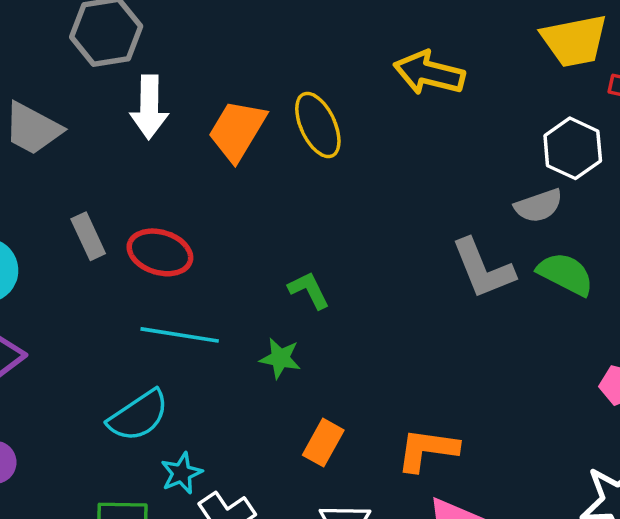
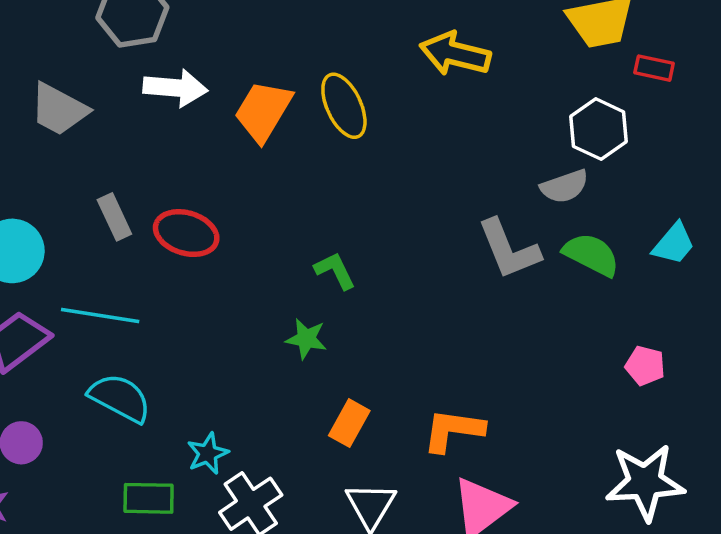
white arrow: (149, 107) -> (175, 88), turned -86
cyan line: (180, 335) -> (100, 315), moved
cyan semicircle: (138, 416) -> (120, 398), moved, turned -118

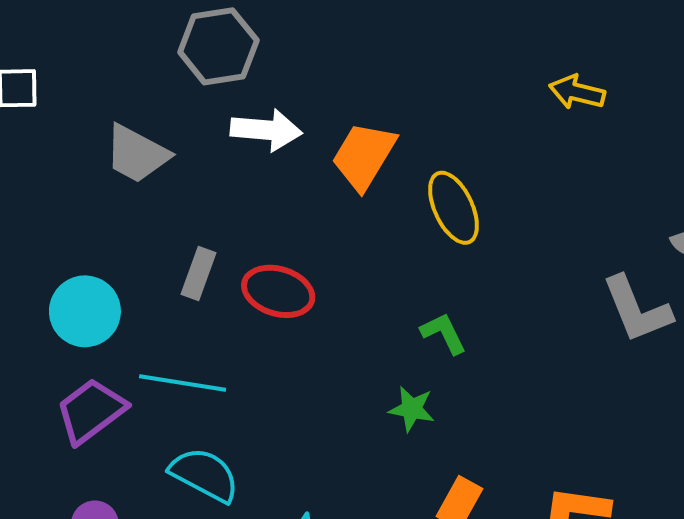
yellow arrow: (455, 54) -> (577, 92), size x0.7
yellow ellipse: (344, 106) -> (453, 208), moved
gray rectangle: (114, 217) -> (198, 273), turned 45

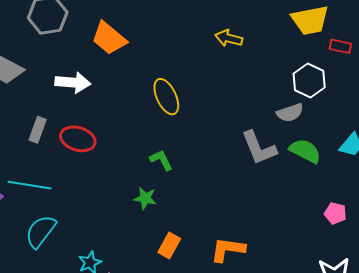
white arrow: (266, 130) -> (73, 83), moved
orange trapezoid: (364, 156) -> (109, 38), moved, turned -81
cyan semicircle: (204, 475) -> (41, 231), turned -81

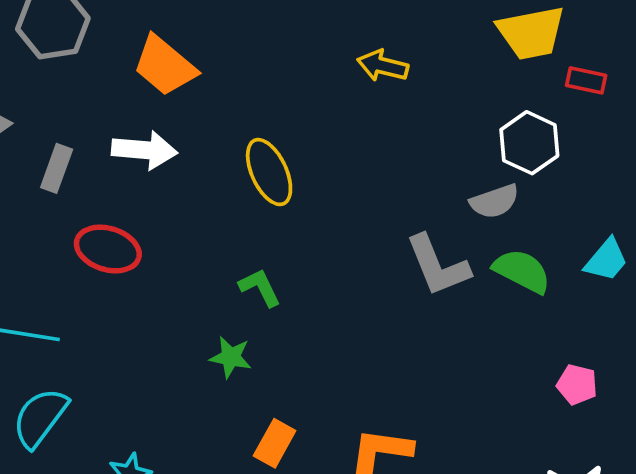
white arrow: (73, 83) -> (144, 150), moved
gray rectangle: (38, 130) -> (57, 168), moved

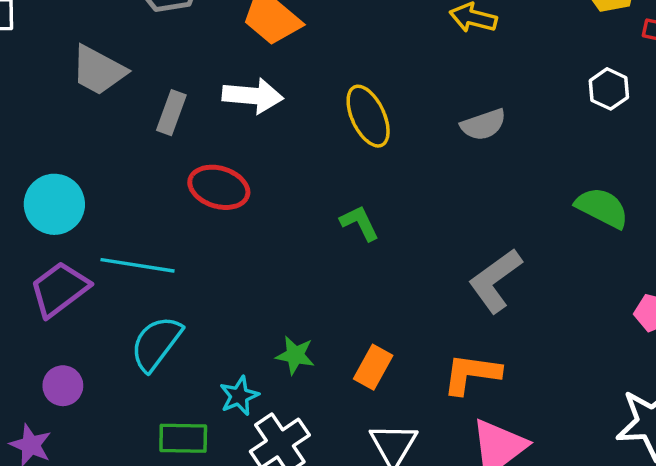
white hexagon: (529, 143) -> (609, 89), size x0.7
gray semicircle: (494, 201) -> (483, 125), moved
gray L-shape: (438, 265) -> (495, 281), moved, turned 76
green star: (231, 357) -> (295, 355), moved

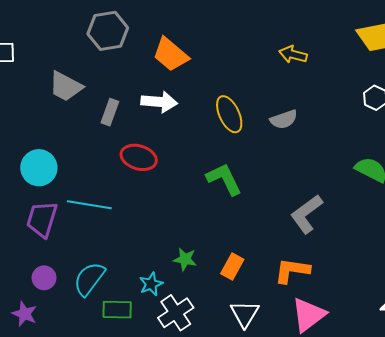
gray semicircle: (483, 125) -> (284, 119), moved
green L-shape: (360, 223) -> (224, 179), size x1.5
purple trapezoid: (59, 289) -> (42, 219), turned -36
cyan semicircle: (156, 343) -> (89, 279), moved

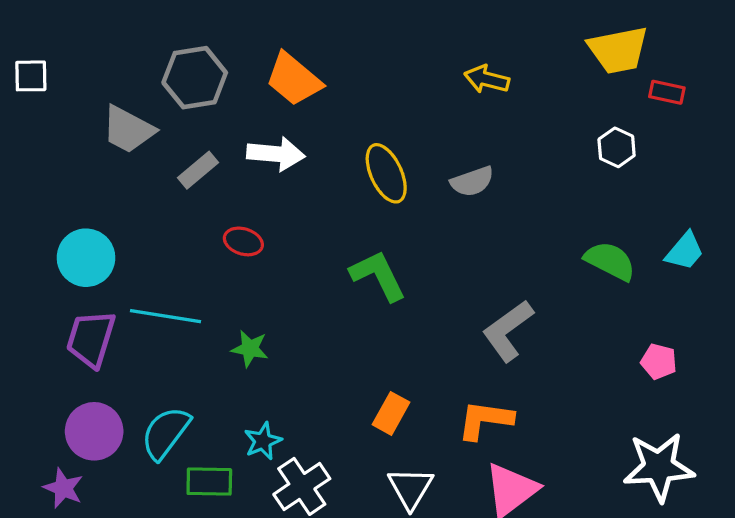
gray hexagon: (108, 31) -> (195, 78), moved
gray rectangle: (110, 112) -> (198, 170), turned 30
red ellipse: (139, 157) -> (243, 241), size x0.7
green star: (185, 259) -> (250, 349), moved
purple circle: (44, 278) -> (94, 431), size x1.5

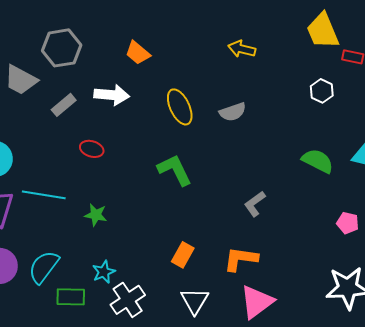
yellow trapezoid: (618, 50) -> (323, 31), turned 78
orange trapezoid: (294, 79) -> (138, 53), moved, size x0.7
gray L-shape: (508, 331) -> (255, 204), size x0.7

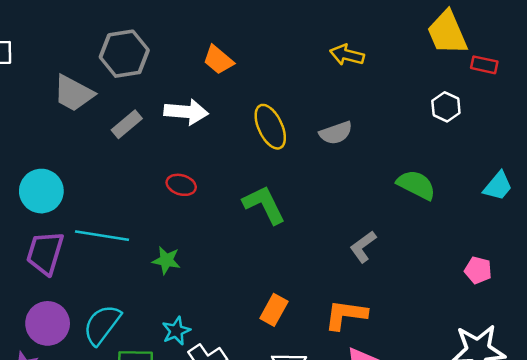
red ellipse: (92, 149) -> (181, 185), moved
green semicircle: (318, 161) -> (416, 185), moved

